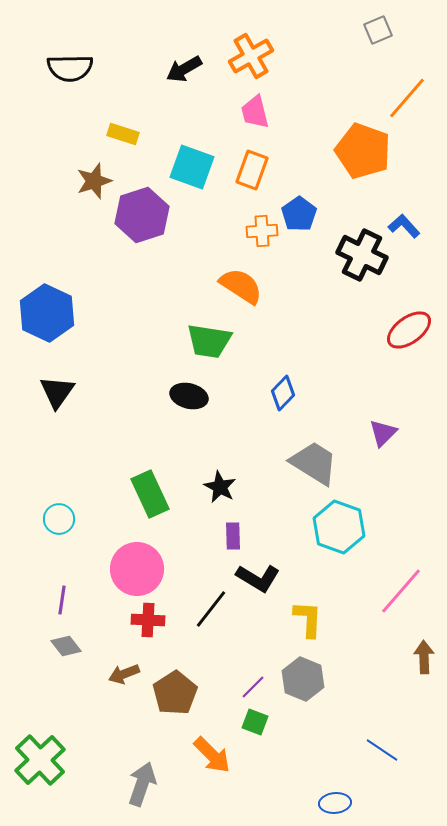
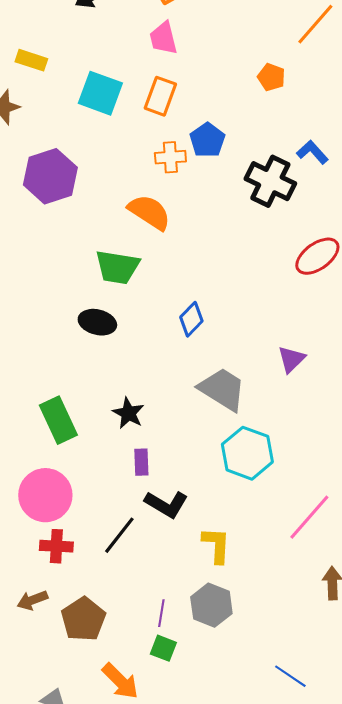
orange pentagon: (363, 151) -> (271, 77), size x0.5
purple hexagon: (142, 215) -> (50, 176), moved
purple line: (253, 687) -> (161, 613), turned -36

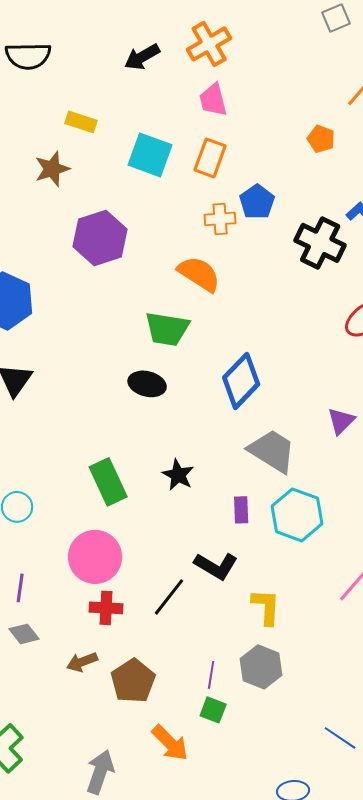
blue diamond: (191, 319) -> (241, 381), size x1.6
purple rectangle: (141, 462) -> (241, 510), moved

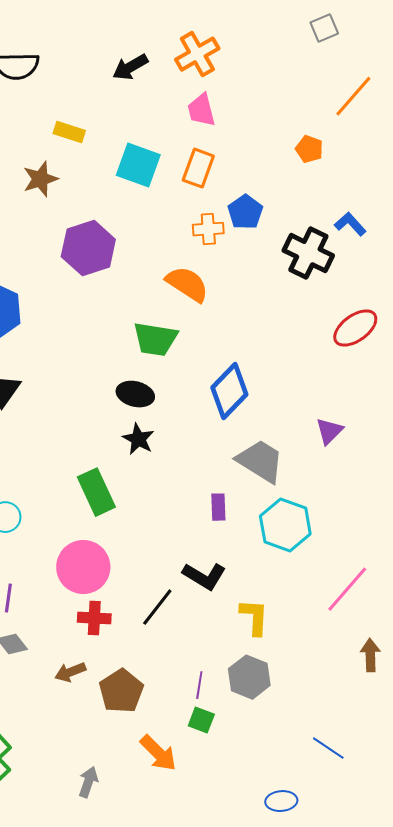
black star: (178, 475) -> (138, 439), moved
purple rectangle: (241, 510) -> (218, 507), moved
gray arrow: (100, 772) -> (88, 782), size x0.7

